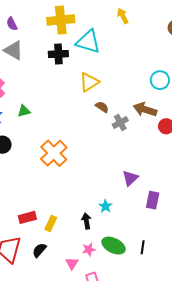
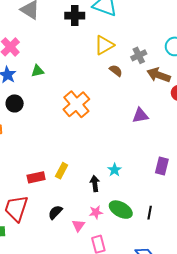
gray cross: (120, 122) -> (139, 55), moved
orange cross: (54, 153) -> (76, 104), moved
purple triangle: (130, 178) -> (140, 116), moved, turned 30
yellow rectangle: (51, 223) -> (62, 171), moved
black semicircle: (39, 250) -> (55, 212), moved

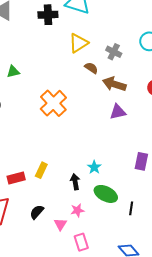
gray cross: (139, 55) -> (114, 52), turned -35
brown arrow: (159, 75) -> (114, 84), moved
green ellipse: (121, 210) -> (106, 194), moved

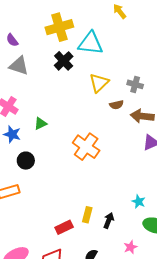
black cross: (48, 15) -> (64, 61), turned -30
brown semicircle: (91, 68) -> (116, 105), turned 144
black arrow: (75, 182) -> (109, 220), moved, turned 42

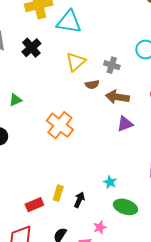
black cross: (64, 61) -> (31, 48), moved

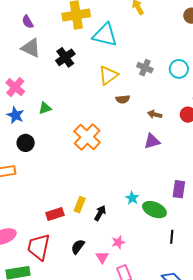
gray cross: (112, 65) -> (145, 68), moved
brown arrow: (117, 97) -> (155, 114), moved, size x0.6
green ellipse: (125, 207) -> (154, 210), moved

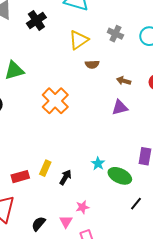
green triangle: (45, 108) -> (14, 70), size x1.5
black line: (172, 237) -> (136, 204), turned 32
black semicircle: (78, 247) -> (38, 224), moved

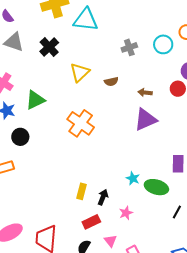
gray cross: (115, 34) -> (129, 47), turned -35
yellow triangle: (79, 40) -> (80, 72), moved
purple triangle: (120, 107) -> (146, 120), size x1.4
red rectangle: (20, 177) -> (91, 222), moved
pink star: (82, 207) -> (126, 213), moved

